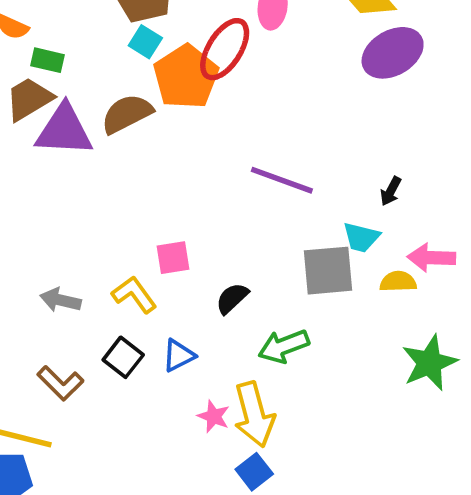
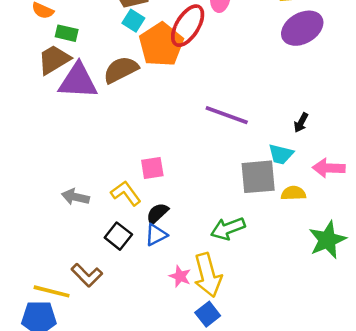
yellow semicircle: (398, 282) -> (293, 193), moved
black semicircle: (232, 298) -> (157, 213), moved
brown L-shape: (60, 383) -> (87, 275), moved

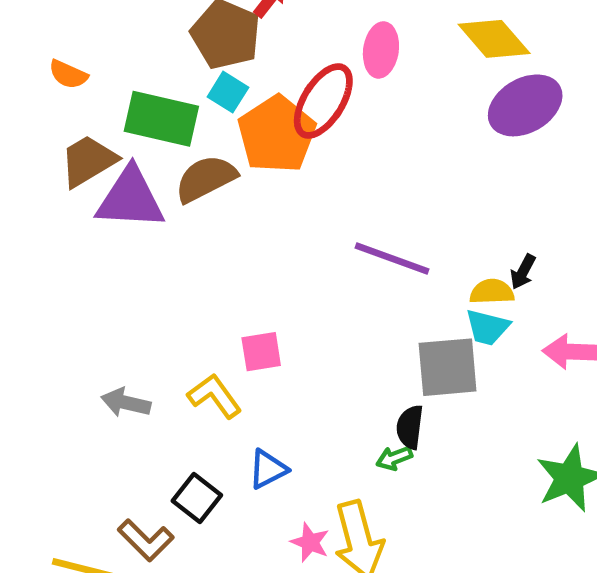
green rectangle: (67, 33) -> (161, 119), moved, size x1.8
yellow semicircle: (293, 193) -> (492, 292), moved
black semicircle: (157, 213) -> (410, 427), moved, turned -40
green arrow: (228, 228) -> (394, 458), size x0.6
black square: (118, 236) -> (197, 498), moved

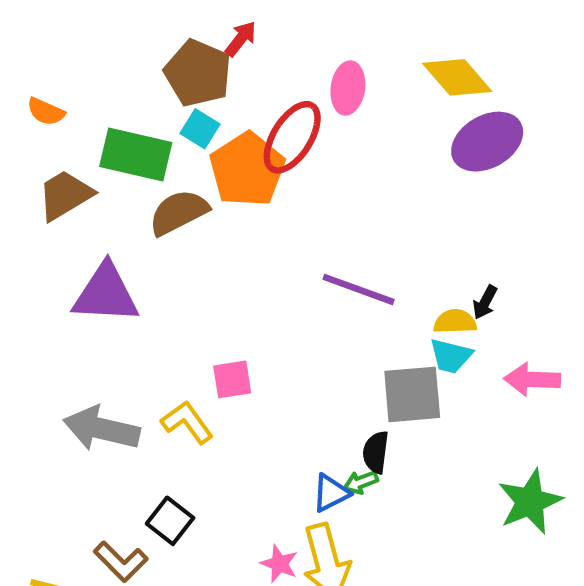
purple triangle: (130, 199) -> (106, 294), moved
gray arrow: (126, 403) -> (101, 429), size x1.6
blue triangle: (268, 469) -> (331, 493), moved

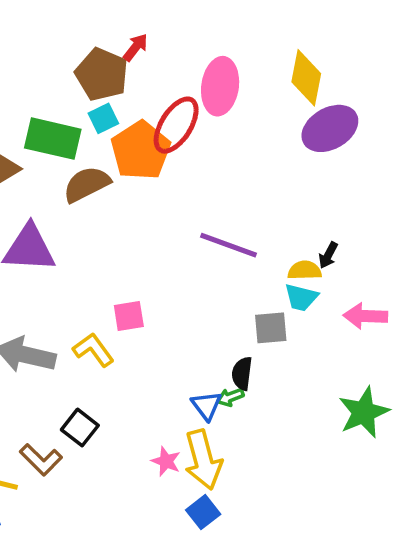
yellow diamond: (457, 77) -> (306, 78), turned 52
pink ellipse: (348, 88) -> (220, 86), size x1.4
cyan square: (200, 129) -> (103, 118), turned 32
gray square: (412, 394) -> (271, 328), size x0.7
blue triangle: (331, 493) -> (207, 406), turned -40

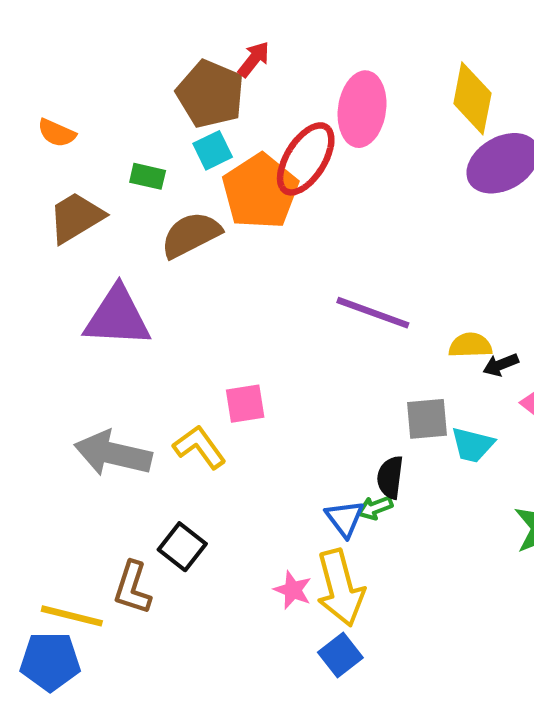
green rectangle: (53, 139) -> (148, 176), size x0.5
black arrow: (328, 255) -> (501, 365), moved, turned 40
cyan trapezoid: (301, 297) -> (472, 445), moved
brown L-shape: (41, 460) -> (132, 588), turned 63

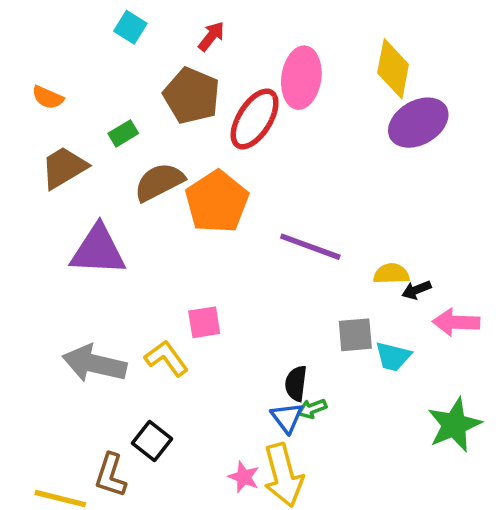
brown pentagon: (210, 94) -> (192, 96), moved
cyan square: (213, 150) -> (130, 27), moved, turned -32
green rectangle: (148, 176) -> (123, 133), turned -44
orange pentagon: (260, 191) -> (217, 202), moved
black semicircle: (390, 477) -> (296, 383), moved

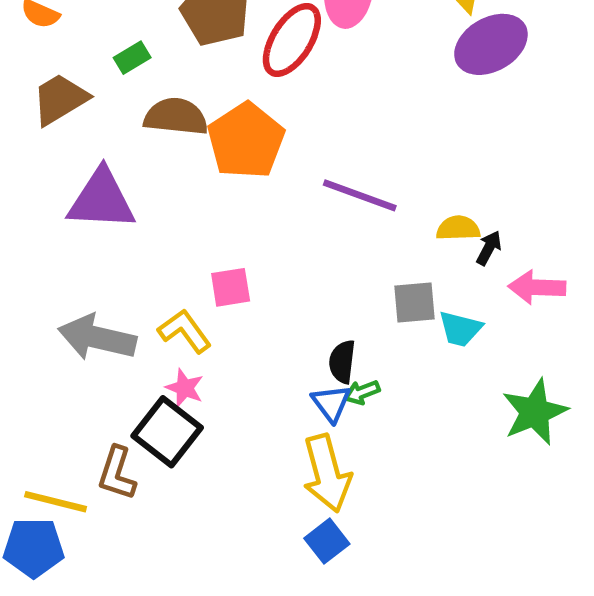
brown semicircle: (159, 182) -> (176, 117), turned 33
black arrow: (416, 290) -> (489, 248), turned 140
black square: (152, 441) -> (167, 432), size x1.4
pink star: (244, 477) -> (185, 388), moved

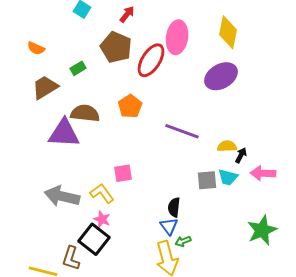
purple ellipse: (491, 44) -> (221, 76), moved
brown semicircle: (176, 117) -> (85, 113), moved
orange pentagon: (246, 141) -> (130, 106), size x0.7
cyan trapezoid: (460, 329) -> (228, 177), moved
green arrow: (362, 392) -> (183, 241), moved

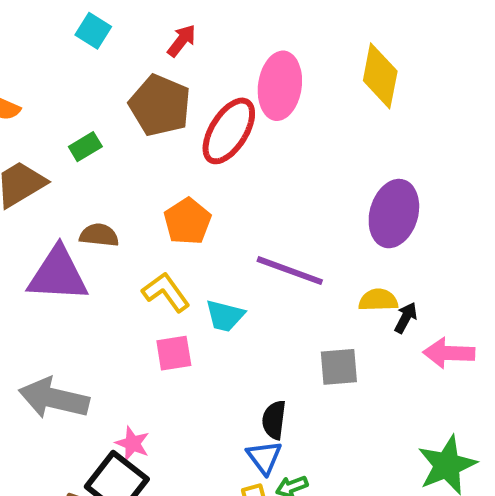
purple ellipse: (221, 76) -> (394, 214), moved, turned -44
brown semicircle: (85, 113) -> (99, 235), size x0.7
cyan trapezoid: (228, 177) -> (225, 316), moved
yellow L-shape: (102, 193) -> (166, 292), moved

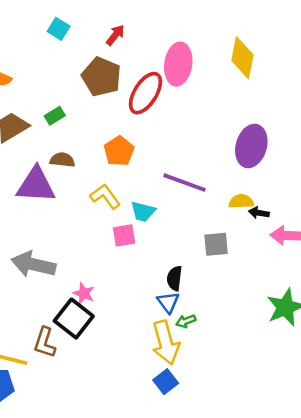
green rectangle: (85, 147) -> (55, 116), moved
black arrow: (406, 318) -> (259, 213), turned -108
pink square: (174, 353) -> (124, 235), moved

